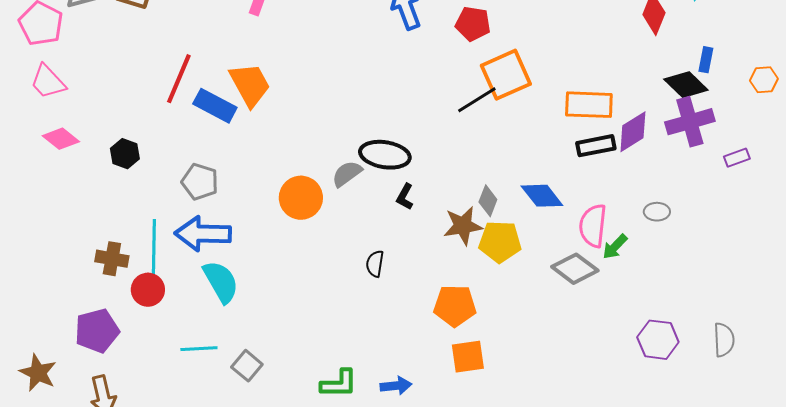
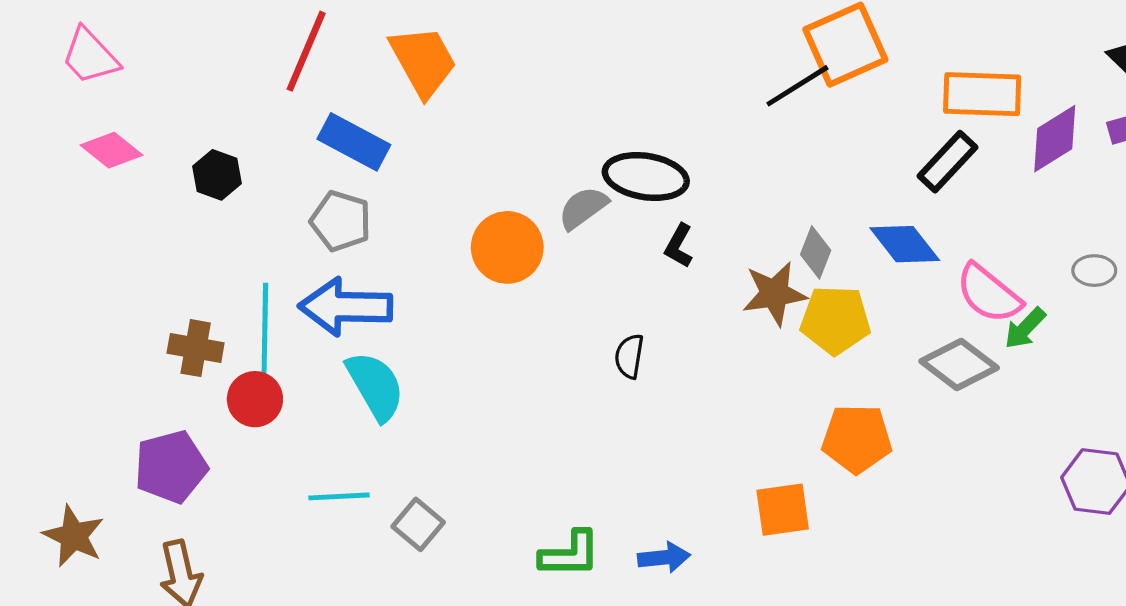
blue rectangle: (215, 106) -> (354, 142), moved
black rectangle: (596, 146) -> (948, 162), moved, turned -36
pink semicircle: (593, 226) -> (989, 294), turned -57
orange pentagon: (455, 306) -> (857, 439), moved

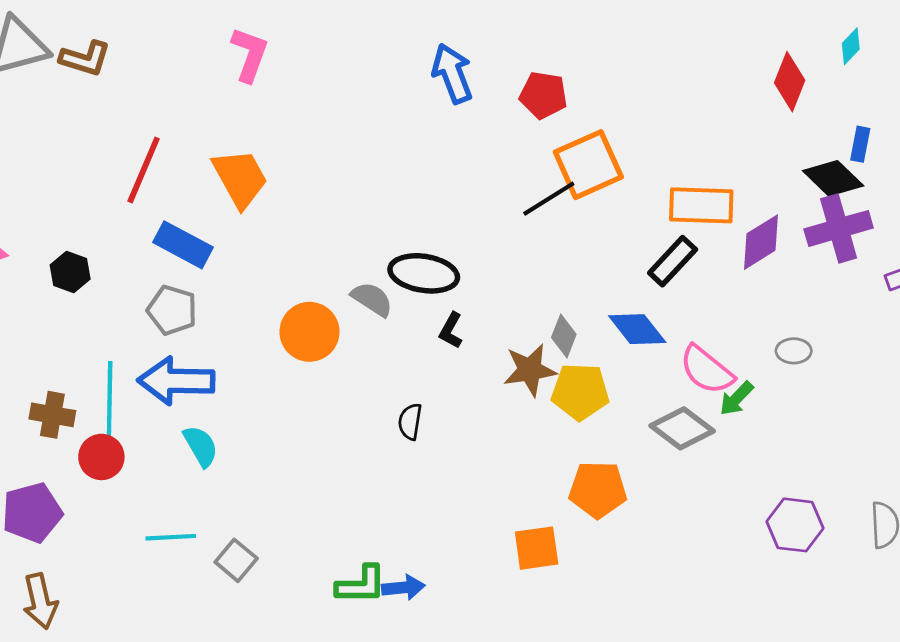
gray semicircle: (583, 208) -> (372, 299), turned 69
cyan semicircle: (375, 386) -> (201, 446), size x0.7
blue arrow: (664, 557) -> (403, 588), moved

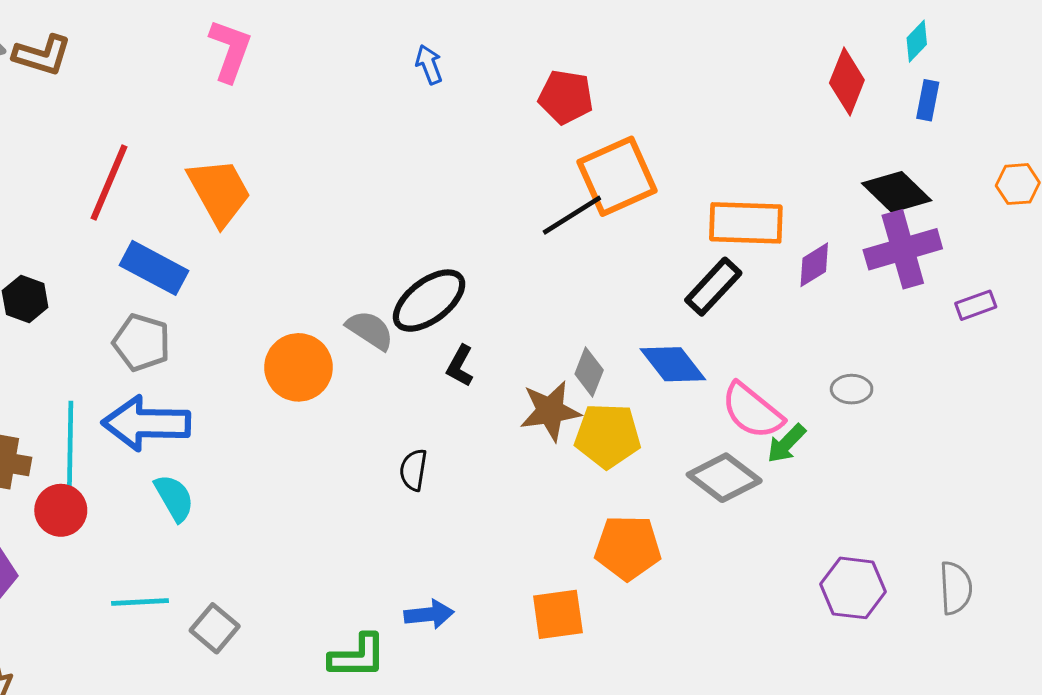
blue arrow: (452, 73) -> (429, 64), moved, size x0.6
blue rectangle: (860, 144) -> (928, 100), moved
purple diamond: (761, 242) -> (814, 265), size x0.7
black ellipse: (424, 273) -> (429, 301), turned -46
blue arrow: (403, 588) -> (429, 614), moved

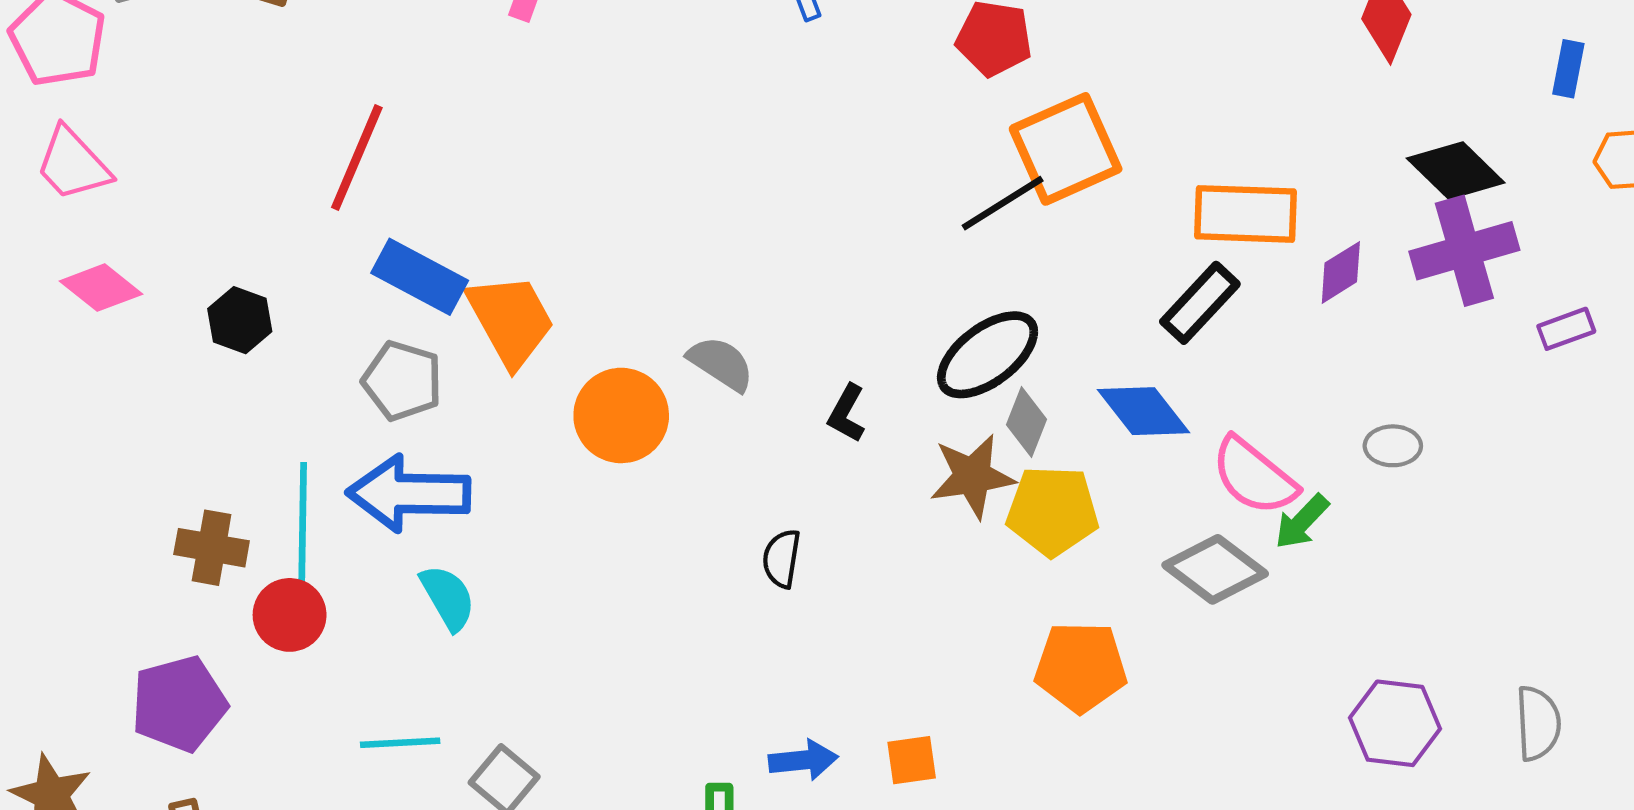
blue rectangle: (928, 100) -> (1568, 69), moved
orange trapezoid: (219, 192) -> (511, 320), moved
black ellipse: (429, 301) -> (988, 355), moved
orange square: (558, 614) -> (912, 760), moved, size x0.7

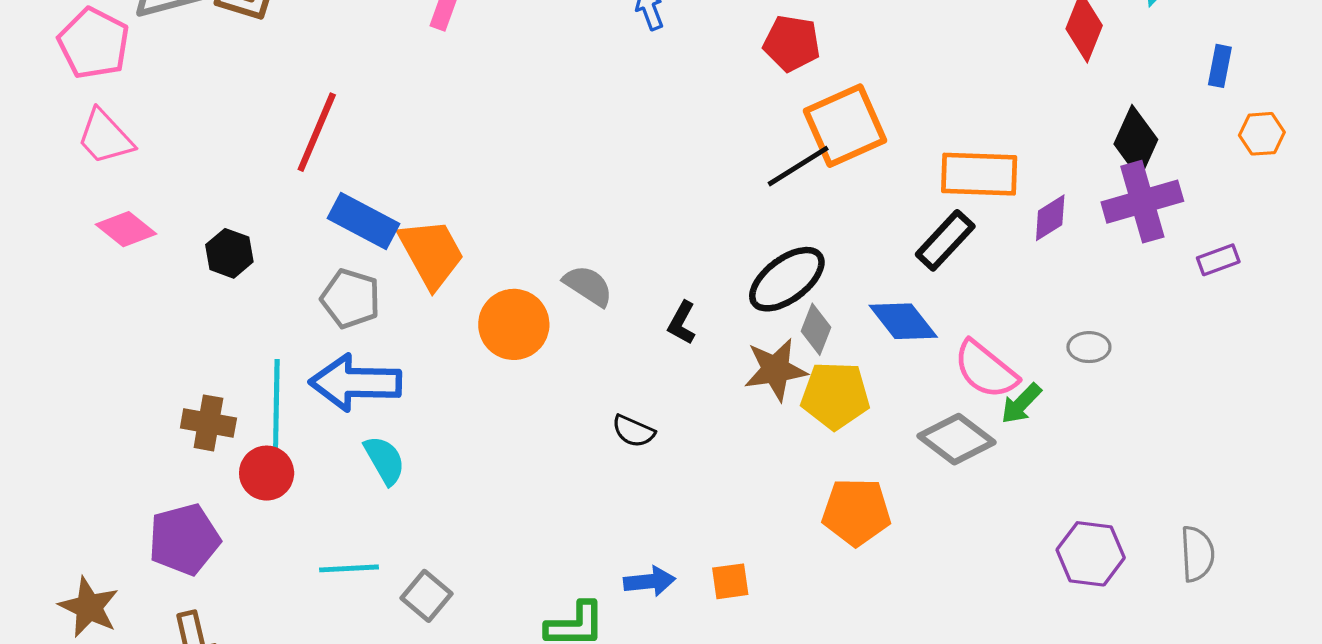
black diamond: (1456, 171) -> (1136, 142), turned 70
black semicircle: (782, 559) -> (633, 431), turned -75

